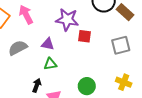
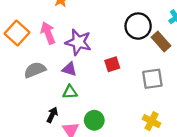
purple star: (67, 20) -> (78, 42), moved
red square: (85, 36) -> (112, 64), turned -32
green circle: (87, 86) -> (94, 120), moved

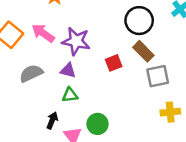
pink arrow: (48, 33) -> (43, 33), turned -30
brown rectangle: (161, 42) -> (143, 51), moved
yellow cross: (152, 121) -> (170, 112), moved, turned -30

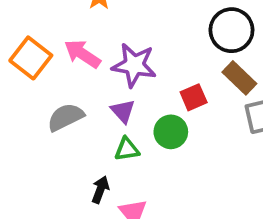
purple triangle: (68, 70) -> (123, 111), turned 35
green circle: (97, 124) -> (171, 132), moved

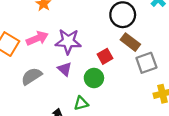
pink arrow: (82, 54) -> (37, 38), turned 130
green triangle: (127, 149) -> (81, 103), moved

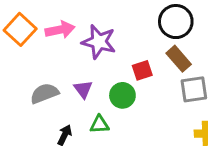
purple triangle: (65, 69) -> (83, 89), moved
gray semicircle: (32, 76) -> (44, 93), moved

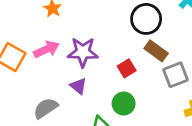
purple triangle: (83, 89) -> (78, 86), moved
green circle: (122, 95) -> (124, 104), moved

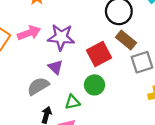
red square: (127, 68) -> (99, 54), size x1.5
gray semicircle: (46, 108) -> (38, 86), moved

